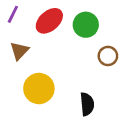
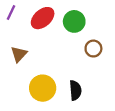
brown triangle: (19, 51) -> (19, 54), moved
yellow circle: (39, 89) -> (43, 88), moved

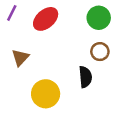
green circle: (74, 21) -> (99, 18), moved
black semicircle: (75, 90) -> (85, 77), moved

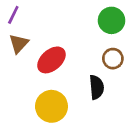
red ellipse: (46, 19) -> (51, 60), moved
brown triangle: (20, 58) -> (19, 44), moved

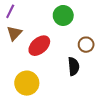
green circle: (112, 20) -> (63, 15), moved
yellow circle: (51, 106) -> (27, 83), moved

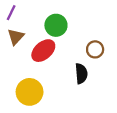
green circle: (63, 15) -> (56, 25), moved

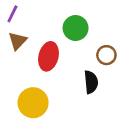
green circle: (56, 25) -> (76, 28), moved
red ellipse: (43, 51) -> (49, 56), turned -35

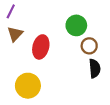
green circle: (76, 28) -> (76, 25), moved
black semicircle: (91, 82) -> (95, 68), moved

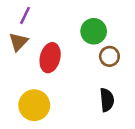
purple line: (11, 11) -> (25, 15), moved
black semicircle: (95, 68) -> (107, 100), moved

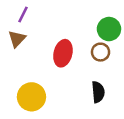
green circle: (94, 31) -> (109, 29), moved
red ellipse: (50, 58) -> (63, 53), moved

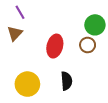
purple line: (23, 14) -> (20, 12), turned -56
black semicircle: (98, 92) -> (66, 81), moved

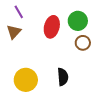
green circle: (95, 25) -> (78, 21), moved
red ellipse: (55, 46) -> (52, 27), moved

